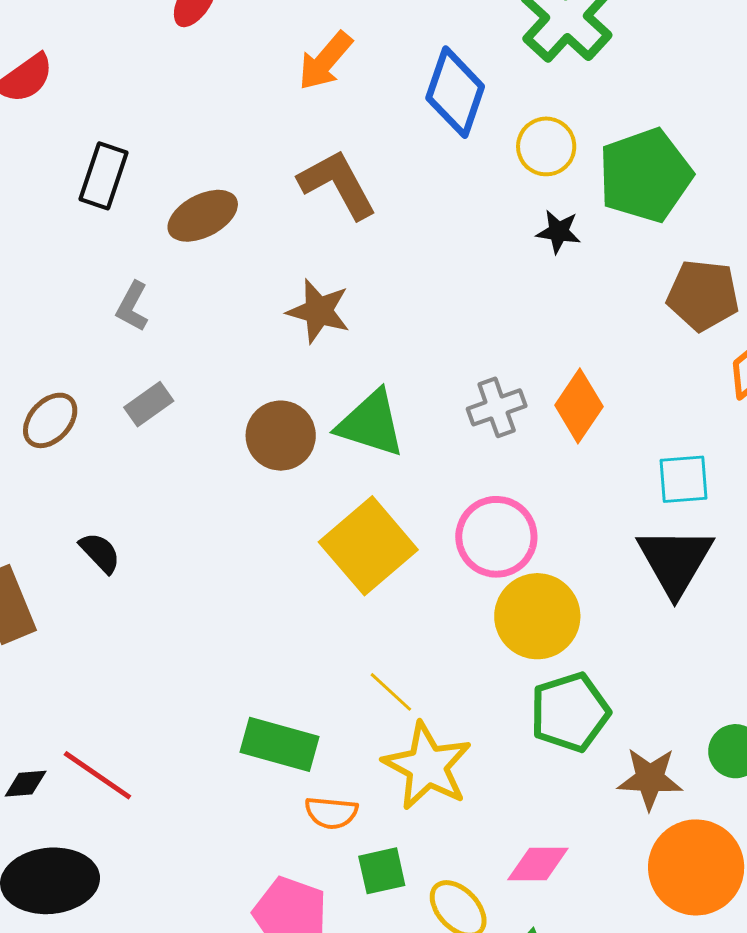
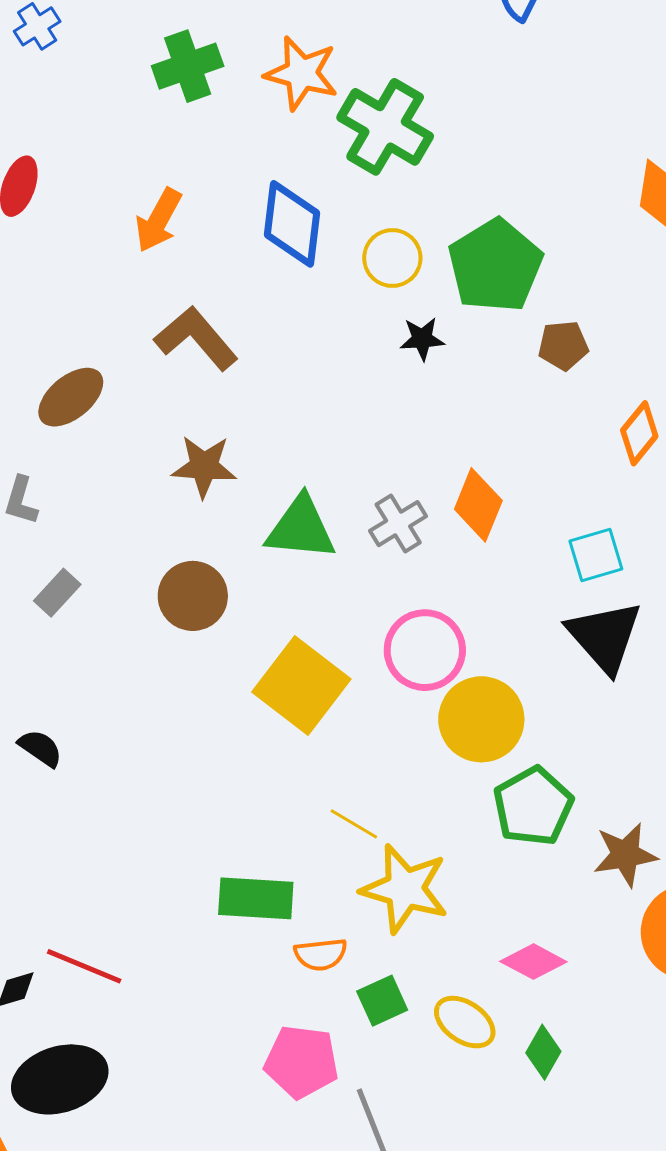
brown pentagon: (703, 295) -> (563, 345), moved, size x0.7
green triangle: (371, 424) -> (301, 528), moved
pink diamond: (538, 864) -> (533, 962), turned 40

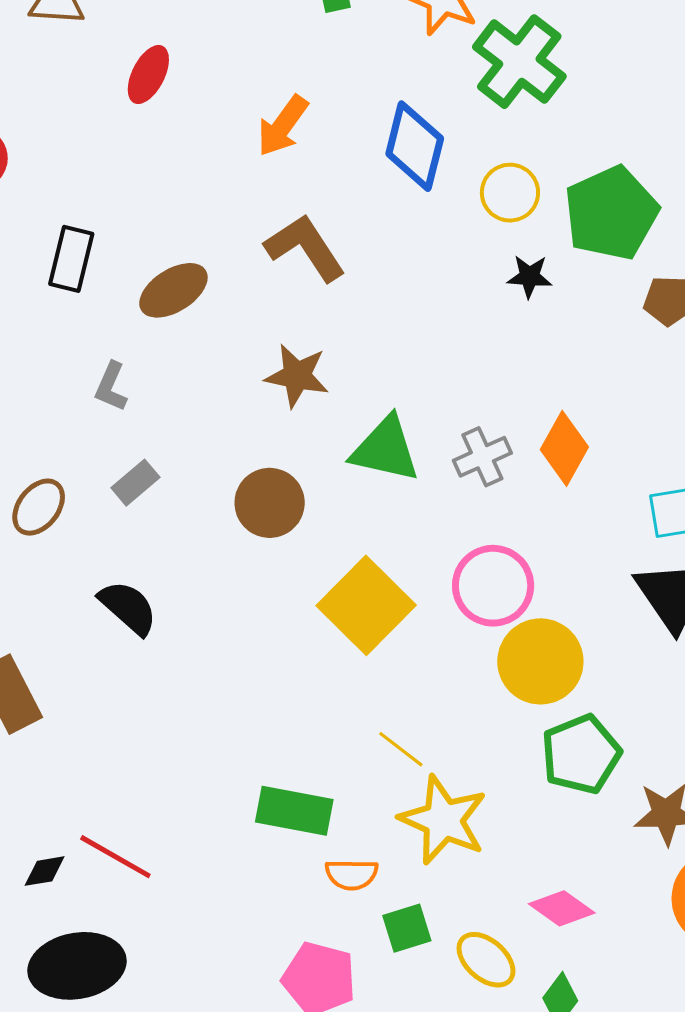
black semicircle: (40, 748) -> (128, 608), moved, size x1.4

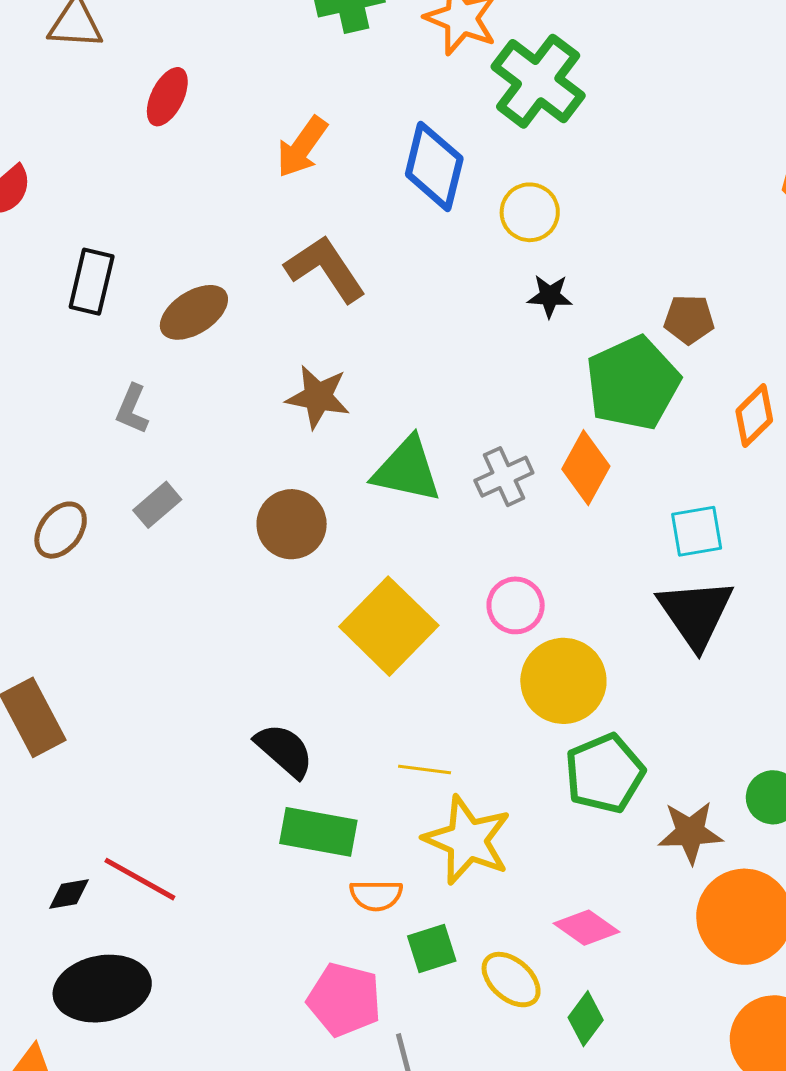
green pentagon: (611, 213) -> (633, 383), moved
pink circle: (493, 586) -> (516, 605), size x0.7
black semicircle: (128, 608) -> (284, 750), moved
yellow line: (401, 749) -> (425, 770), turned -30

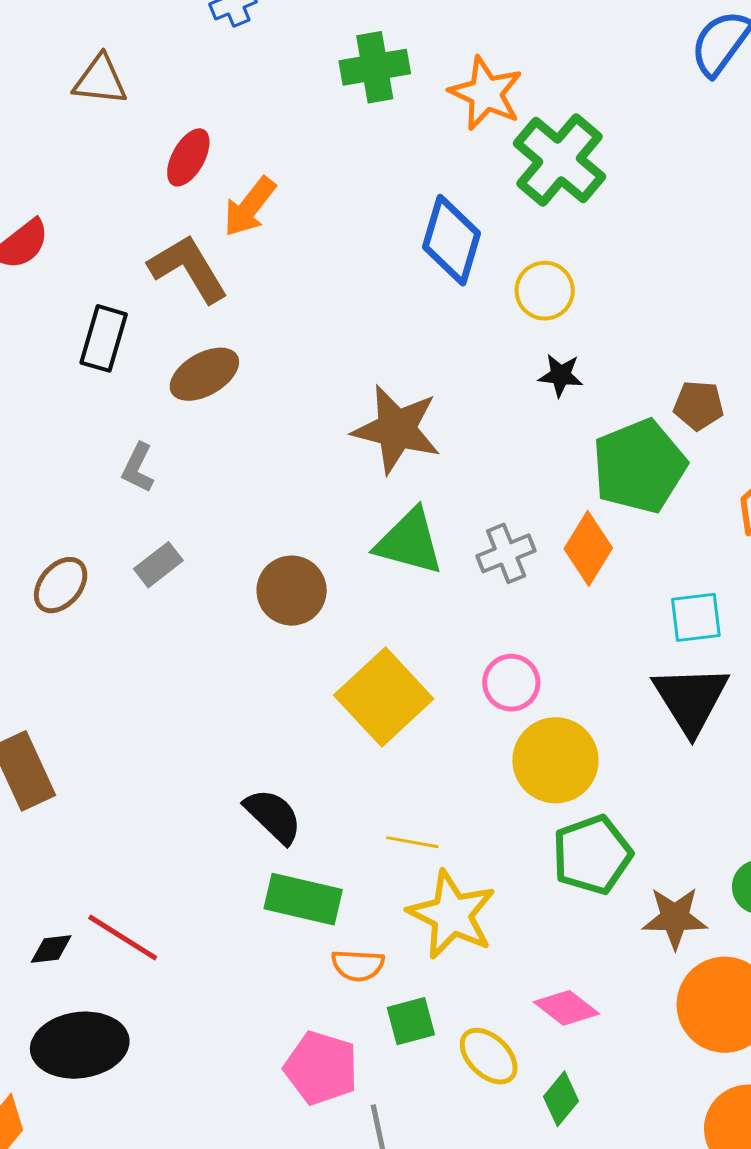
orange arrow: (302, 147) -> (250, 207), moved
brown L-shape: (325, 269) -> (188, 269), moved
brown star: (318, 397) -> (397, 429), moved, size x1.4

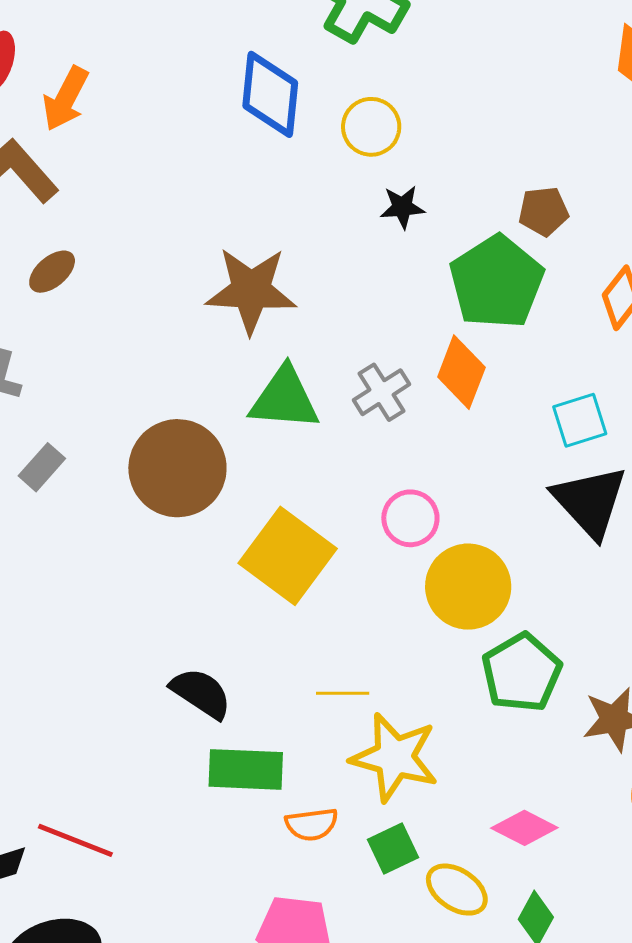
brown ellipse: (204, 374) -> (52, 272), size x0.7
brown circle: (292, 591) -> (177, 468), size x1.4
green square: (411, 1021) -> (393, 849), moved

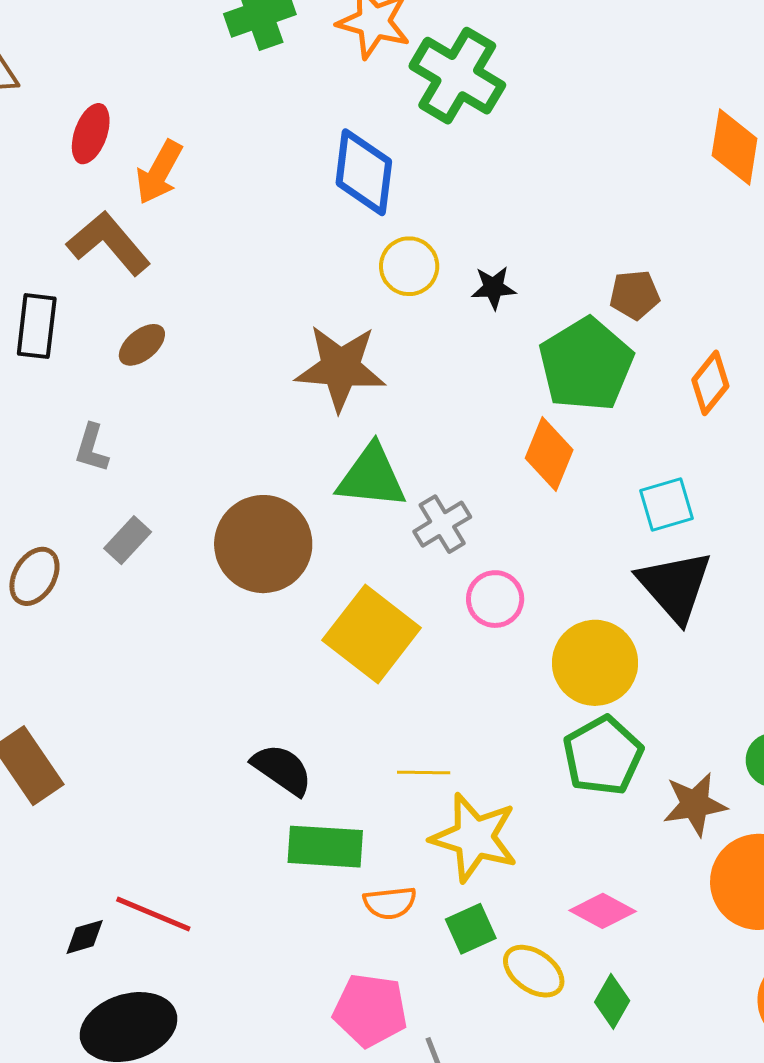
yellow circle: (371, 127) -> (409, 266), moved
gray cross: (381, 392) -> (442, 524), moved
yellow circle: (468, 587) -> (595, 663), moved

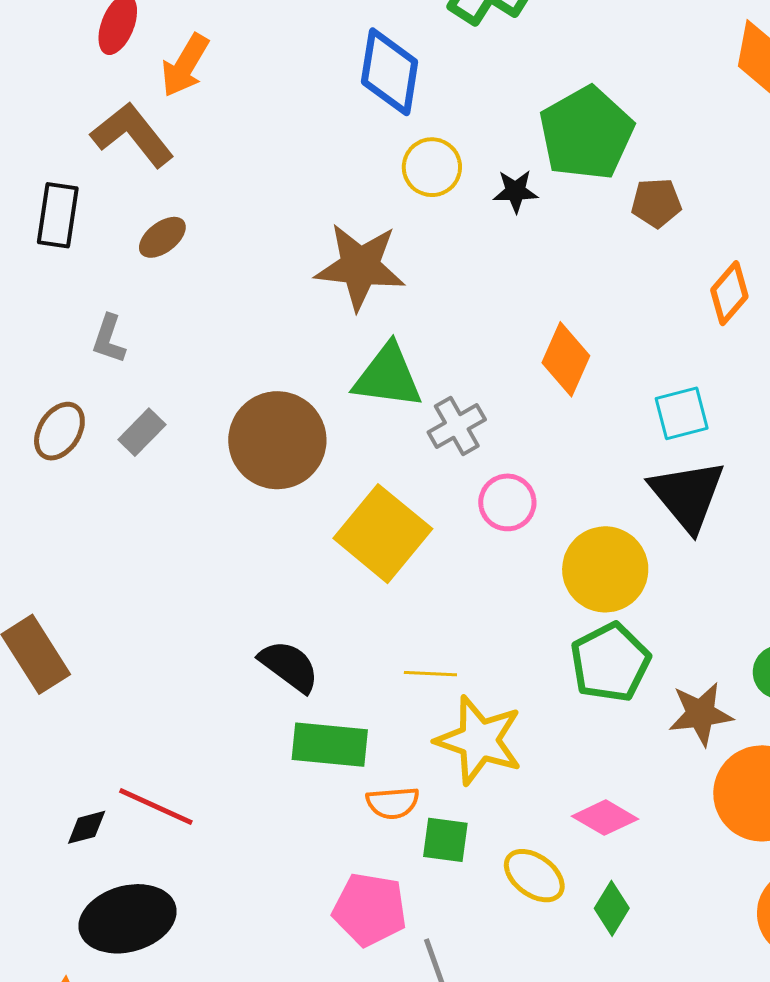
green pentagon: (586, 365) -> (586, 133), moved
brown ellipse: (34, 576) -> (59, 431), moved
green square: (471, 929) -> (445, 840), moved, turned 30

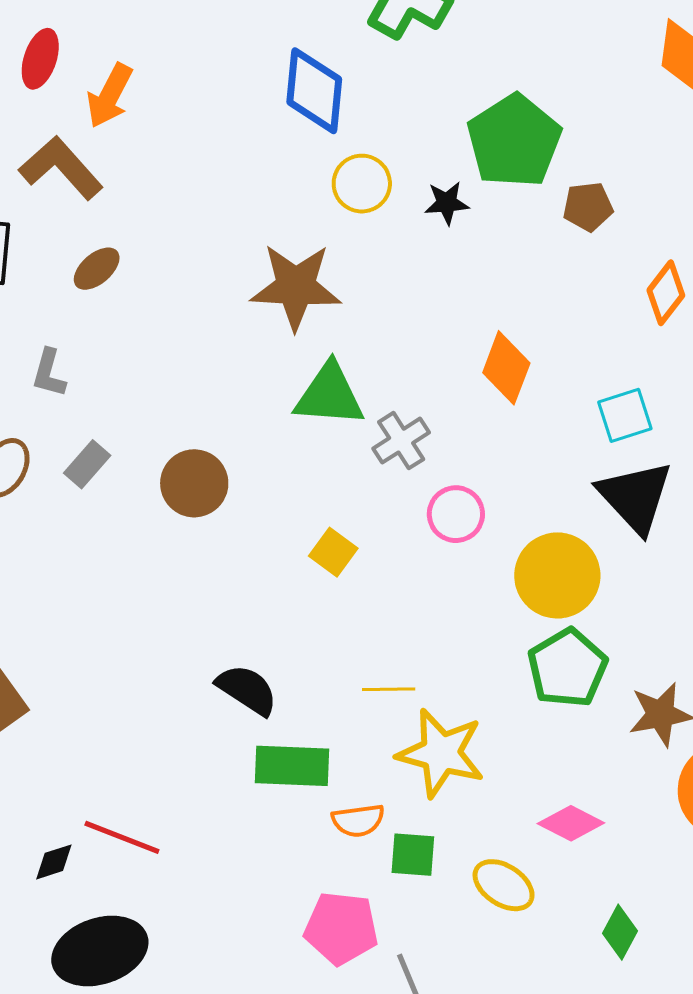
brown circle: (277, 440) -> (194, 483), moved, size x0.7
yellow square: (383, 534) -> (333, 552), size x0.5
green diamond: (612, 908) -> (620, 932), moved

